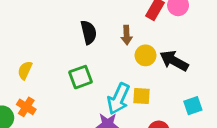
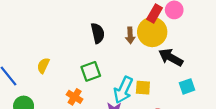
yellow circle: (146, 55) -> (152, 32), moved, size x1.6
cyan square: (193, 106) -> (187, 86), moved
orange cross: (26, 107) -> (75, 97), moved

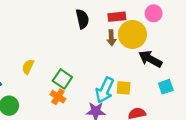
red rectangle: (155, 13) -> (117, 17), moved, turned 54
black semicircle: (98, 33) -> (82, 19), moved
green square: (91, 71) -> (62, 79), moved, turned -36

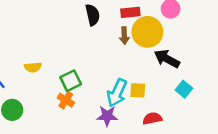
yellow semicircle: (28, 67) -> (33, 67), turned -120
green square: (62, 79) -> (71, 81), turned 30
cyan square: (166, 87) -> (184, 89), turned -32

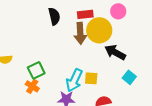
brown arrow: (124, 36) -> (80, 33), size x1.5

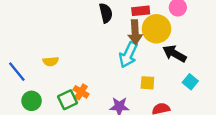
green square: (36, 70) -> (68, 100), moved
cyan arrow: (74, 80) -> (128, 55), moved

